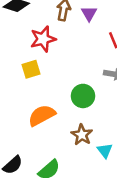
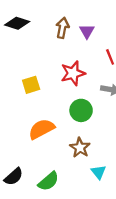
red star: (43, 39) -> (73, 73), moved
cyan triangle: (105, 150) -> (98, 172), moved

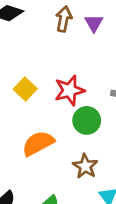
red star: (73, 73) -> (70, 90), moved
yellow square: (31, 85) -> (25, 89), turned -30

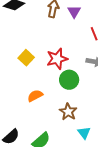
orange semicircle: (38, 143) -> (35, 96), size x0.7

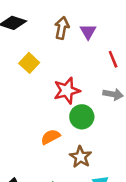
yellow square: (26, 58) -> (29, 63), moved
orange semicircle: (35, 96) -> (50, 137), moved

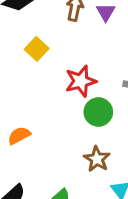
orange semicircle: (50, 137) -> (19, 135), moved

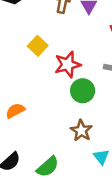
yellow square: (37, 49) -> (38, 46), moved

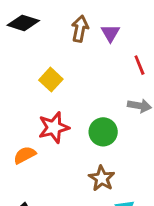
red star: (68, 65) -> (54, 127), moved

